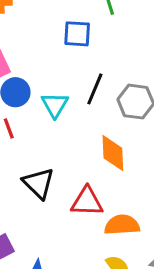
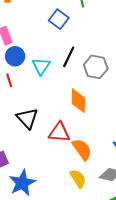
blue square: (77, 34) -> (59, 19), turned 30
orange semicircle: (122, 225) -> (82, 149), turned 55

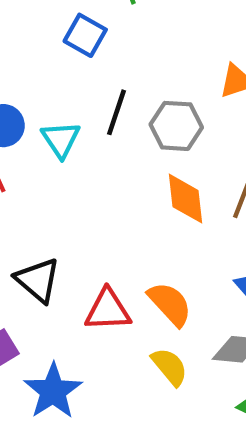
orange diamond: (78, 101) -> (186, 199), moved
black triangle: (27, 118) -> (38, 280), moved
red triangle: (59, 132) -> (108, 310), moved

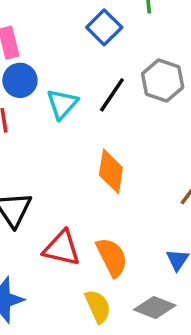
gray hexagon: (176, 126) -> (163, 81), moved
orange diamond: (186, 199) -> (111, 171), moved

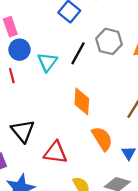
orange semicircle: (112, 257) -> (102, 139), moved

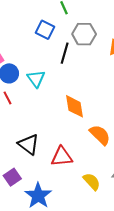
gray hexagon: (109, 41) -> (84, 34), moved
black line: (78, 53) -> (65, 53), moved

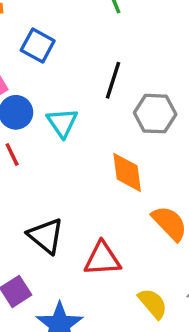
blue square: (45, 30) -> (38, 45), moved
gray hexagon: (84, 34) -> (155, 114), moved

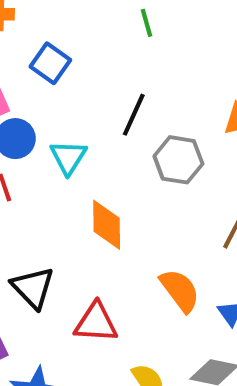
orange diamond: (127, 172) -> (107, 225), moved

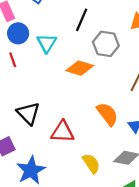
orange diamond: (107, 225) -> (80, 68), moved, turned -72

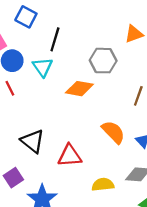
black line: (82, 20) -> (55, 39), moved
yellow semicircle: (91, 163) -> (103, 185), turned -55

